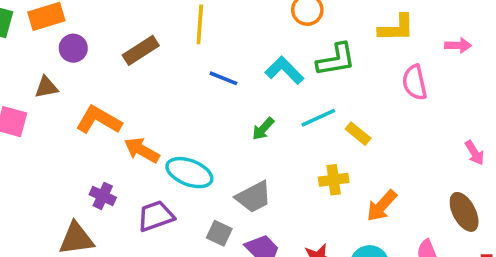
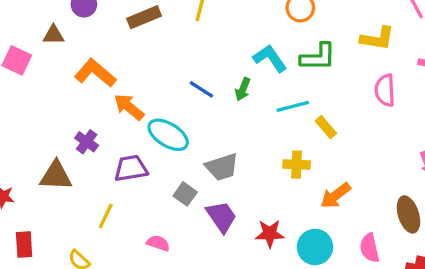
blue line: (223, 78) -> (201, 89), moved
green arrow: (263, 129) -> (243, 89), moved, turned -30

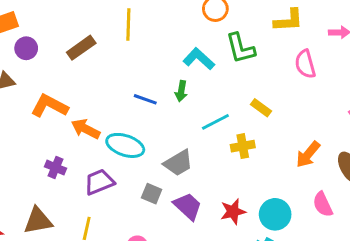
green L-shape: (318, 57) -> (240, 48), turned 88
cyan line: (293, 106) -> (215, 122), moved
brown triangle: (56, 176) -> (38, 221), moved
orange arrow: (335, 196) -> (308, 154), moved

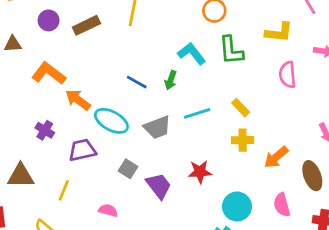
purple circle: (26, 48) -> (49, 20), moved
yellow cross: (243, 146) -> (243, 140), moved
gray trapezoid: (178, 163) -> (157, 127), moved
red star: (233, 212) -> (200, 172), moved

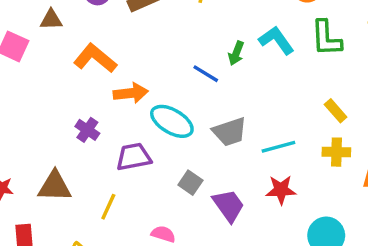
green arrow: (171, 80) -> (236, 53), moved
orange arrow: (78, 100) -> (131, 93), turned 135
cyan line: (197, 113) -> (278, 147), moved

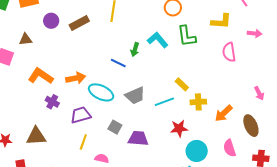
orange L-shape: (95, 58) -> (41, 76), moved
yellow rectangle: (336, 111) -> (182, 84), moved
red star: (281, 190) -> (179, 128), moved
purple trapezoid: (229, 205) -> (138, 139), turned -45
yellow line: (108, 207) -> (83, 142), moved

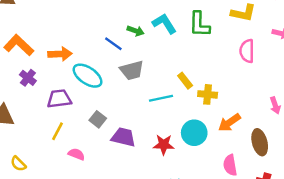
green arrow: (135, 50) -> (136, 31), turned -96
gray trapezoid: (135, 96) -> (132, 70), moved
yellow cross: (198, 102) -> (208, 94), moved
red star: (179, 128) -> (164, 145), moved
cyan circle: (197, 151) -> (194, 133), moved

